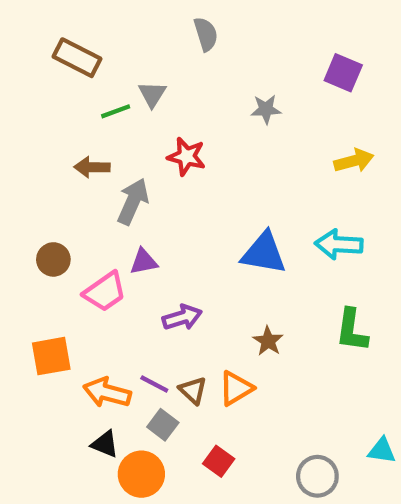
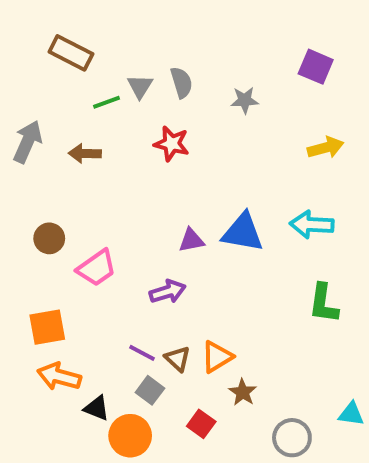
gray semicircle: (206, 34) -> (181, 82), moved
gray arrow: (133, 202) -> (28, 142), moved
purple triangle: (144, 262) -> (191, 240), moved
brown star: (268, 341) -> (243, 392), moved
orange arrow: (107, 393) -> (59, 377), moved

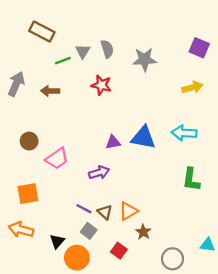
purple square: (316, 67) -> (199, 48), moved
gray star: (245, 100) -> (145, 59), size x1.5
orange arrow: (59, 377) -> (21, 230), moved
black triangle: (97, 408) -> (57, 241), turned 49

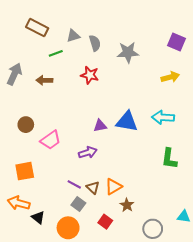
gray triangle: (83, 51) -> (73, 36), moved, turned 40
black triangle: (57, 241) -> (38, 217), moved, turned -32

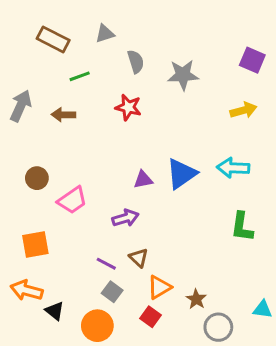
gray triangle: (73, 36) -> (105, 34), moved
blue triangle: (127, 121) -> (181, 174), turned -45
orange triangle: (113, 187) -> (159, 287), moved
brown triangle: (93, 188) -> (139, 258), moved
brown star: (127, 205) -> (196, 299), moved

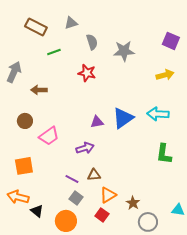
brown arrow: (63, 115) -> (39, 90), moved
brown triangle: (139, 258) -> (94, 175), turned -48

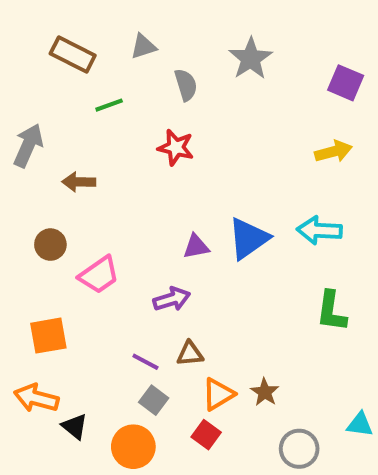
gray star: (124, 51) -> (251, 59), moved, turned -30
brown star: (133, 203) -> (265, 392), moved

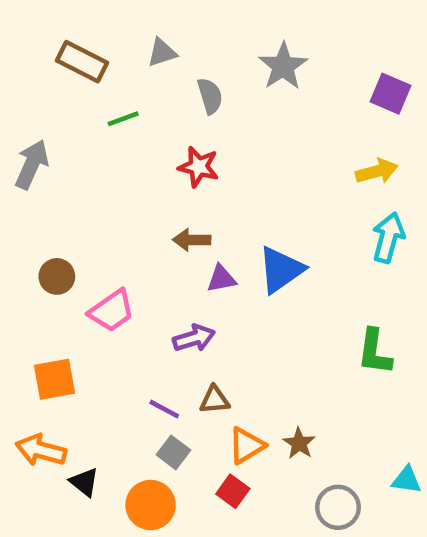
brown arrow: (79, 182) -> (192, 240), moved
cyan arrow: (319, 230) -> (388, 238), moved, turned 102

